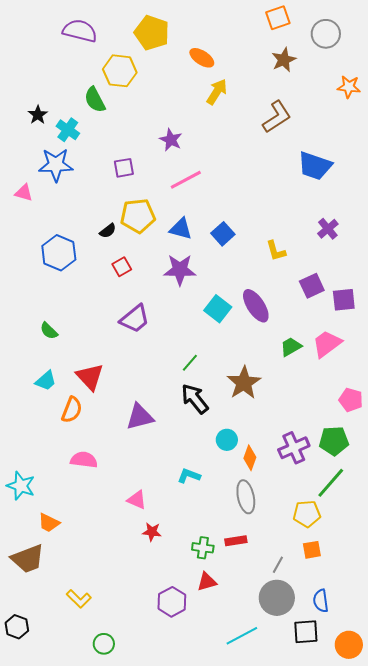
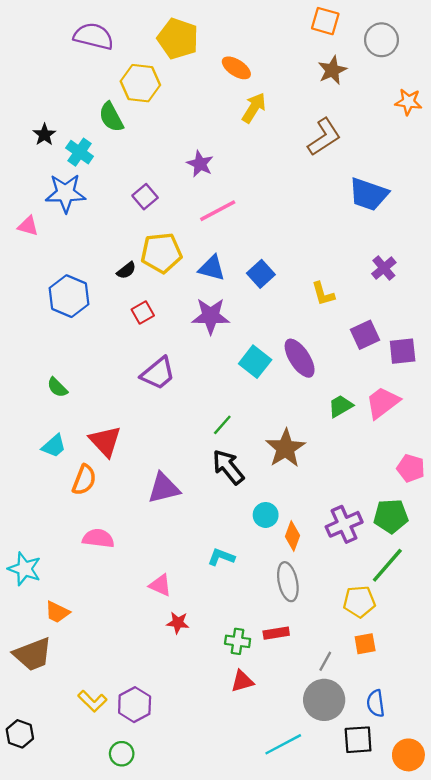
orange square: (278, 18) -> (325, 21), turned 35
purple square: (124, 168) -> (145, 197), turned -30
purple hexagon: (172, 602) -> (135, 705), moved

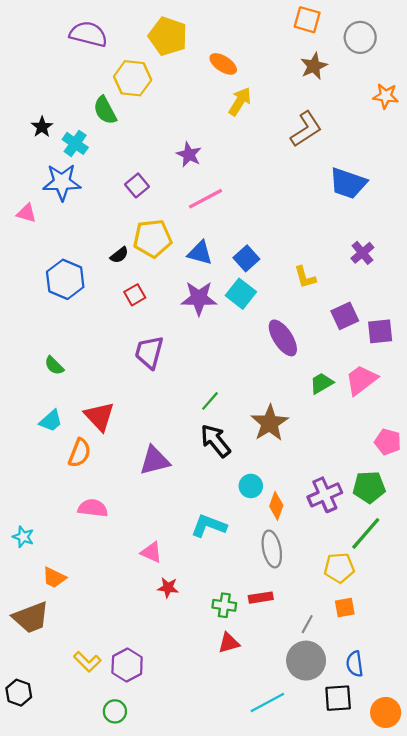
cyan square: (255, 362) -> (241, 294), moved
purple trapezoid: (158, 373) -> (149, 352), turned 144
cyan L-shape: (221, 557) -> (209, 526), size x1.4
cyan star: (25, 569) -> (23, 537), size x0.7

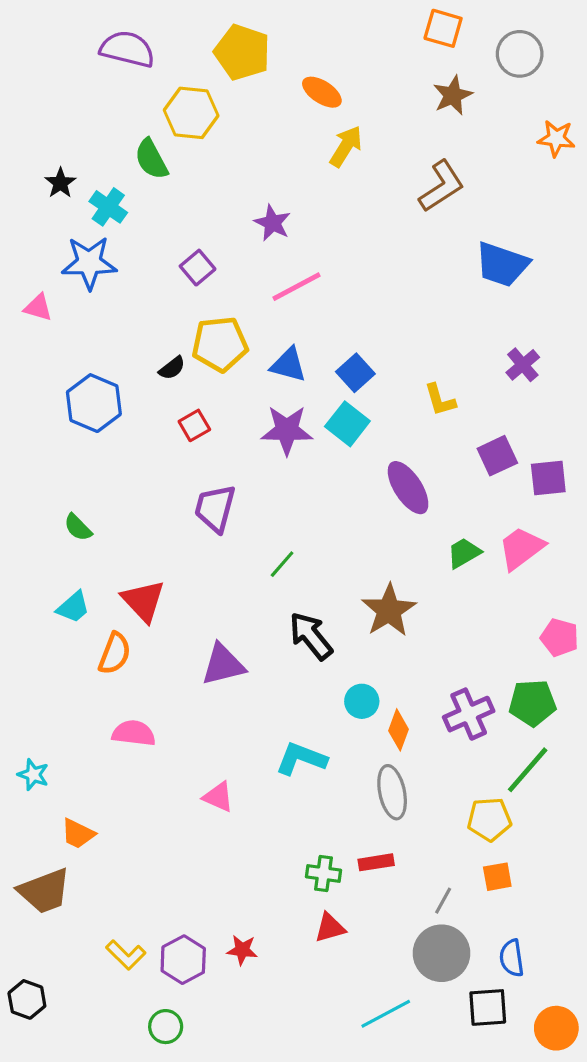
green line: (210, 401) -> (282, 564), moved
red star: (168, 588) -> (242, 950), moved

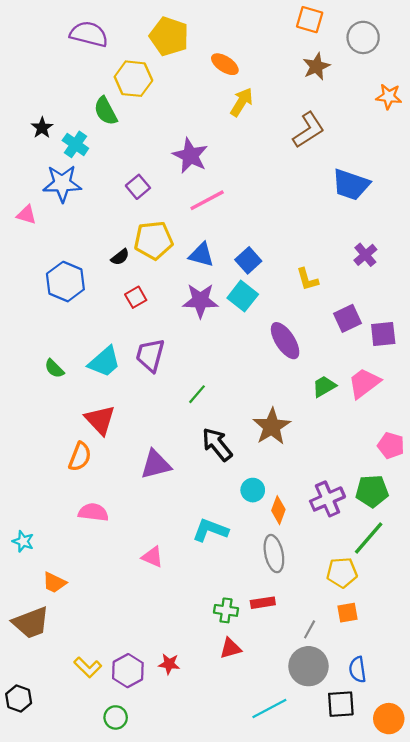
purple star: (272, 223) -> (190, 156), size x1.4
cyan trapezoid: (73, 607) -> (104, 362), moved, size x1.4

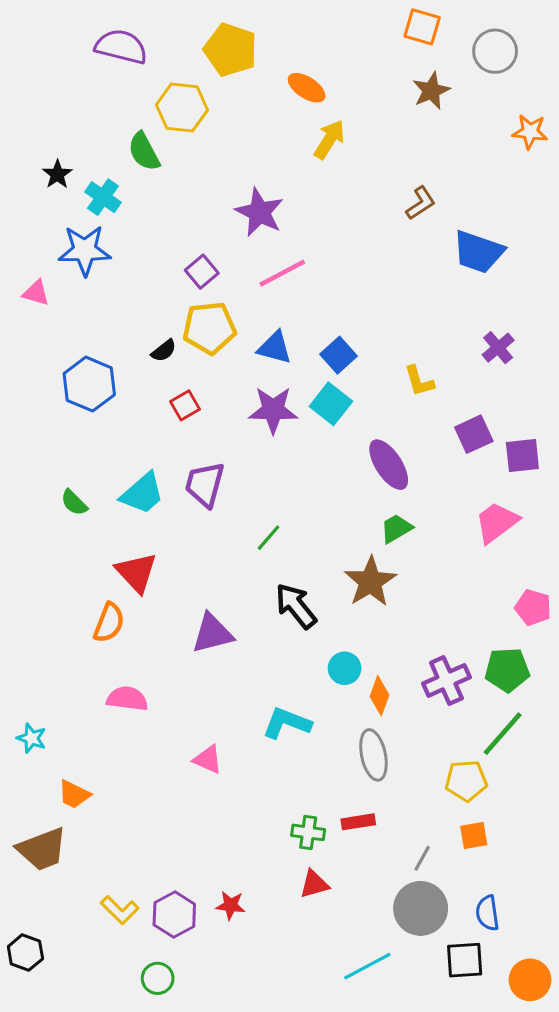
brown L-shape: (308, 130) -> (421, 203), moved, size x0.7
purple square: (138, 187) -> (202, 272), moved
green trapezoid: (324, 386) -> (396, 528), moved

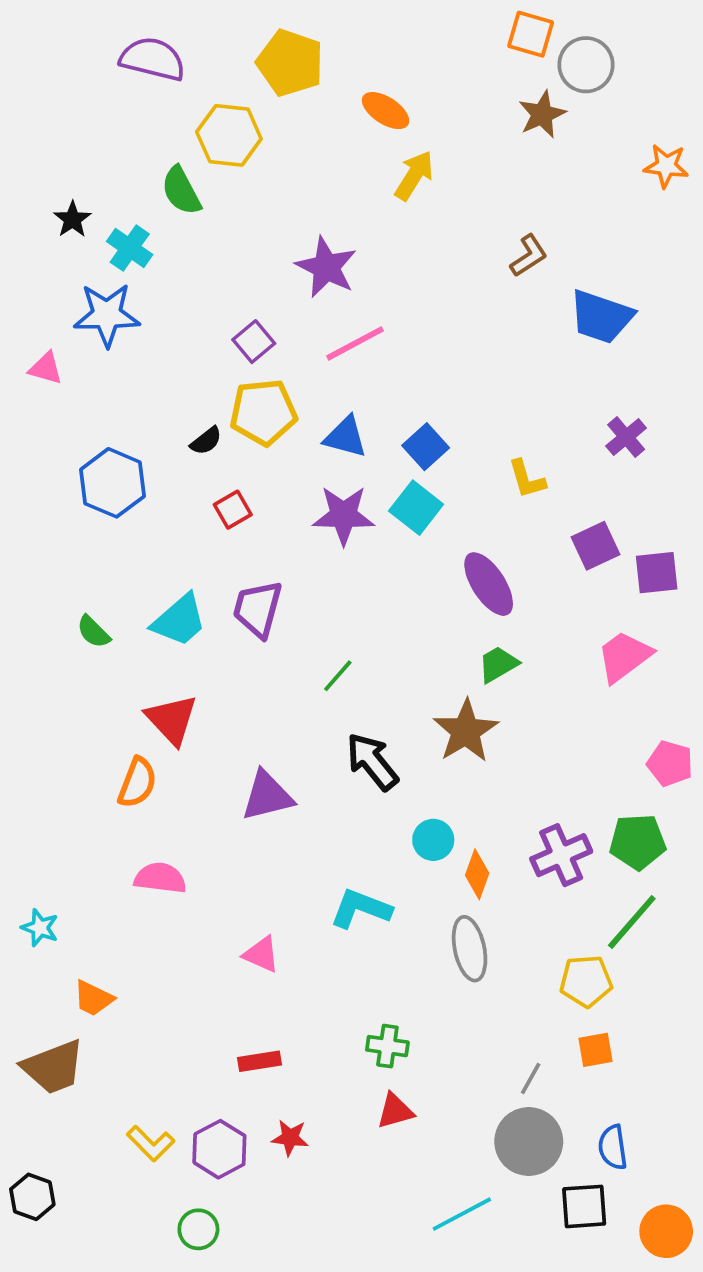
gray circle: (495, 51) -> (586, 65), moved
red rectangle: (358, 822) -> (260, 1061), moved

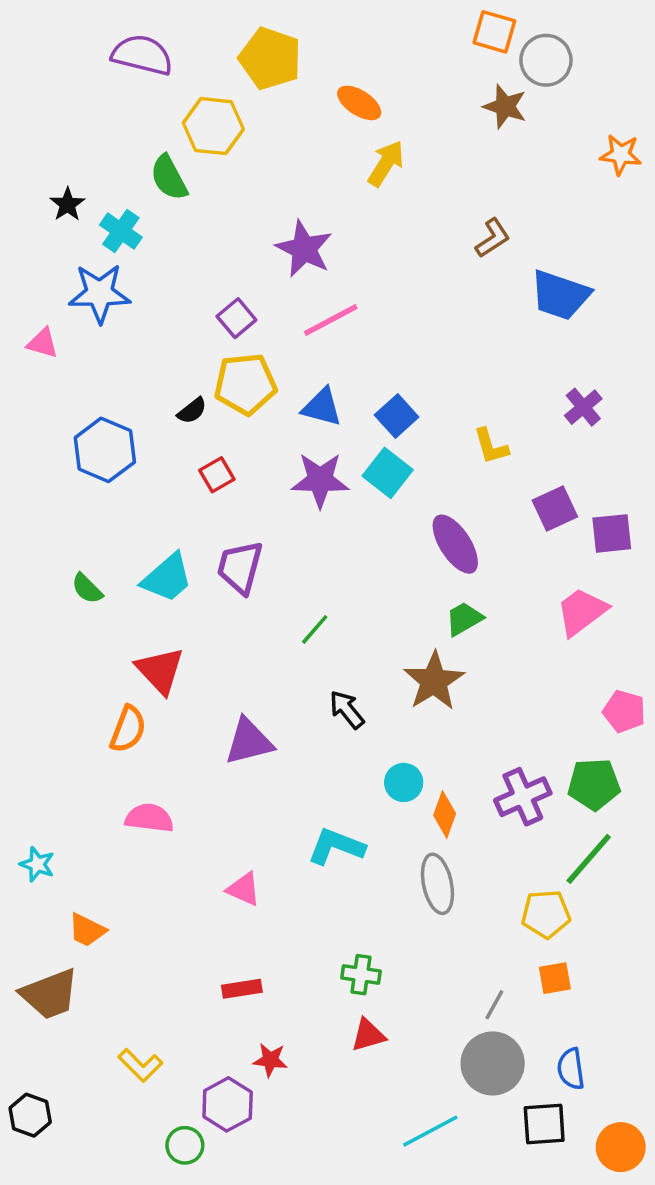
brown star: (542, 114) -> (505, 106), turned -30
black arrow: (372, 762) -> (347, 710), size x0.7
purple hexagon: (219, 1149) -> (228, 1104), moved

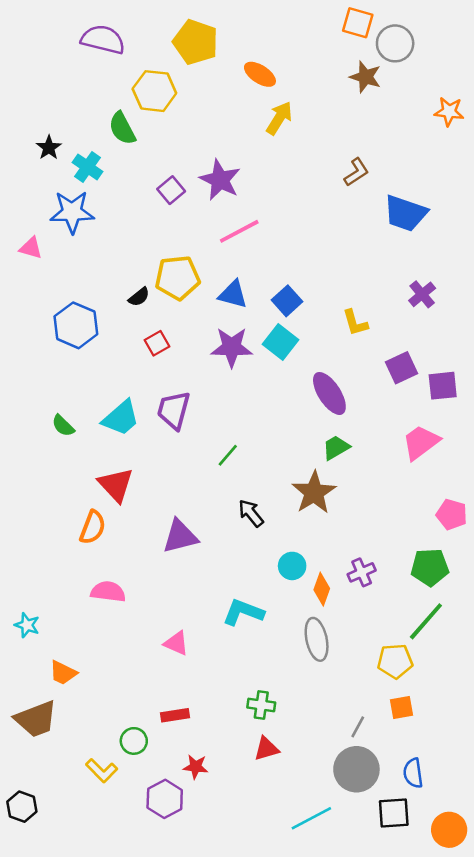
purple square: (236, 318) -> (171, 190), moved
purple cross: (523, 797) -> (362, 572), moved, size x0.7
green circle: (185, 1145) -> (134, 741), moved

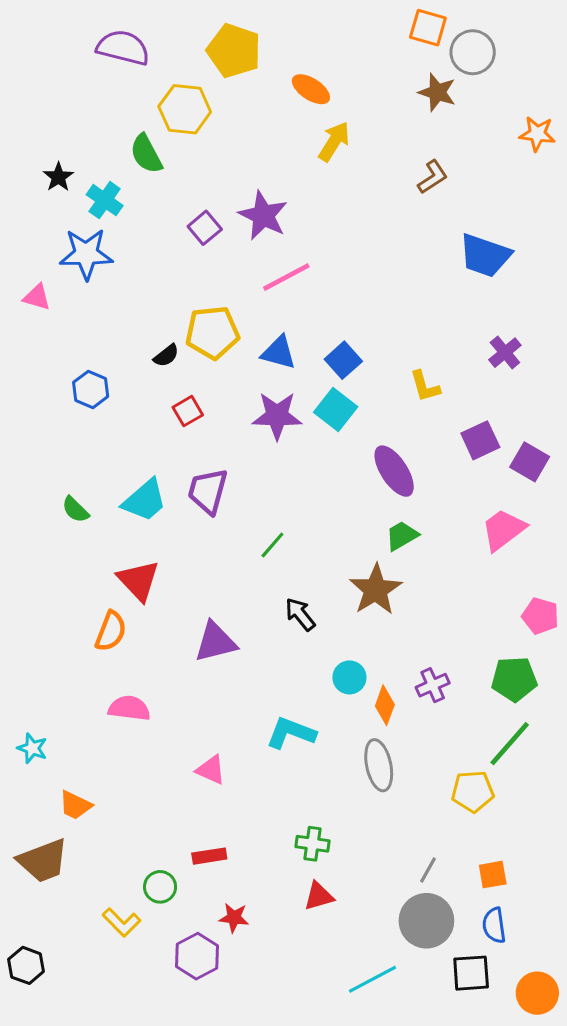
brown L-shape: (356, 172) -> (433, 177), moved
blue hexagon: (76, 325) -> (91, 389), size x0.7
purple square: (443, 386) -> (530, 462), turned 36
orange square: (402, 707) -> (493, 875), moved

